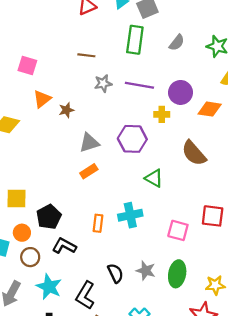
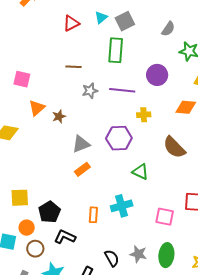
gray semicircle: (177, 43) -> (168, 29), moved
purple circle: (181, 92) -> (157, 75), moved

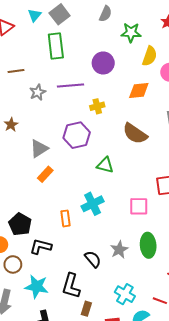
gray star: (138, 254) -> (119, 250), turned -30

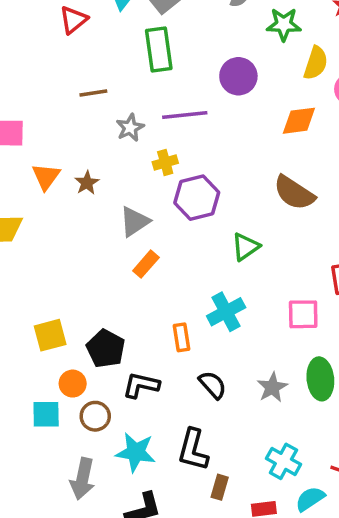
yellow cross: (97, 106) -> (165, 162), moved
green triangle: (105, 165) -> (246, 247), turned -48
black semicircle: (93, 259) -> (213, 385), moved

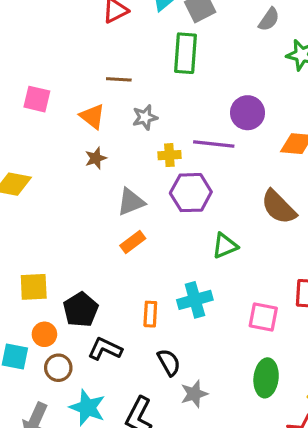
purple circle: (238, 76) -> (248, 113), moved
purple line: (185, 115) -> (214, 144), moved
orange triangle: (46, 177) -> (92, 116), moved, turned -40
gray star: (272, 387) -> (194, 394), moved

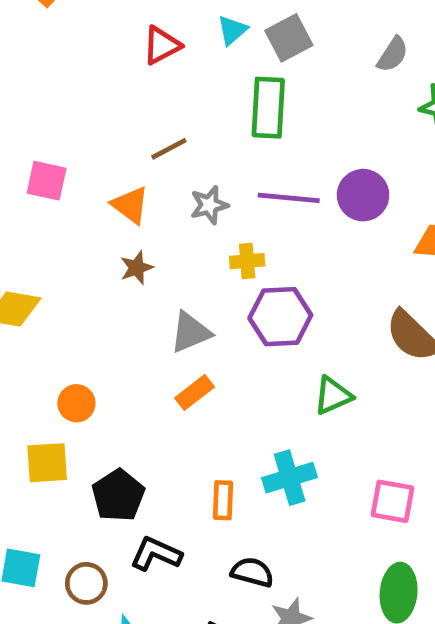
brown line: (119, 79) -> (169, 149), turned -30
purple line: (214, 144) -> (289, 198), moved
orange circle: (44, 334) -> (76, 403), moved
black semicircle: (169, 362) -> (252, 572), turned -44

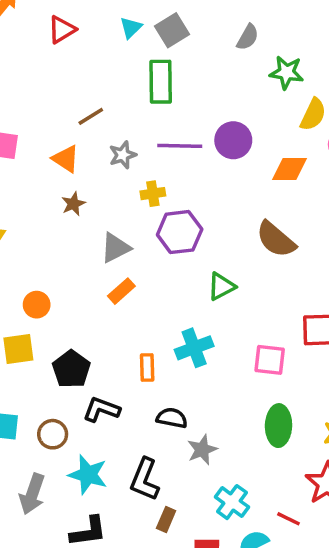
red triangle: (162, 45) -> (62, 30), moved

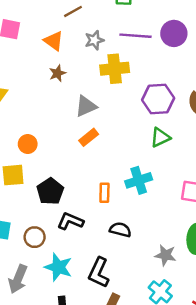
yellow cross: (153, 194) -> (115, 69), size x1.6
purple hexagon: (180, 232) -> (158, 99), moved
gray star: (202, 450) -> (165, 255), moved, turned 30

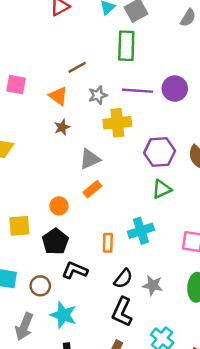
orange circle: (28, 144) -> (59, 206), moved
black semicircle: (120, 230) -> (123, 279), turned 114
gray star: (165, 255) -> (153, 285), moved
black L-shape: (99, 273) -> (122, 312), moved

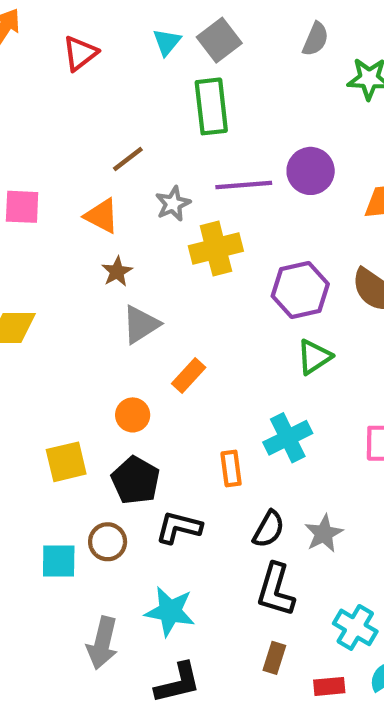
gray triangle: (90, 159) -> (141, 324), moved
gray star: (153, 285) -> (324, 534), turned -30
brown circle: (40, 286) -> (108, 542), moved

